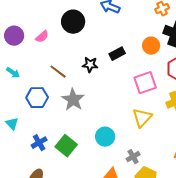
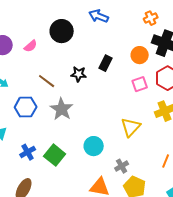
black rectangle: (117, 54) -> (106, 63), turned -35
pink square: (145, 83) -> (140, 84), moved, size x0.7

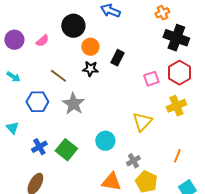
orange circle: (140, 55) -> (90, 47), moved

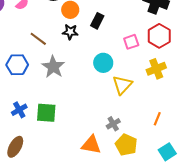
cyan circle: (105, 141) -> (103, 63), moved
green square: (66, 150) -> (46, 113), turned -35

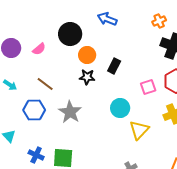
brown line: (38, 39) -> (45, 84), moved
blue cross: (19, 110) -> (36, 155), turned -35

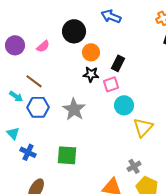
brown line: (45, 84) -> (34, 81), moved
cyan arrow: (10, 85) -> (16, 96), moved
pink square: (148, 87) -> (111, 84), moved
blue cross: (36, 155) -> (28, 152), moved

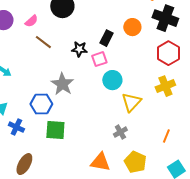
orange circle: (91, 52) -> (132, 27), moved
brown line: (34, 81) -> (43, 42), moved
blue hexagon: (38, 107) -> (41, 104), moved
gray cross: (134, 166) -> (120, 132), moved

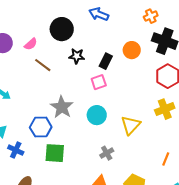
black star: (79, 49) -> (77, 56), moved
cyan circle: (112, 80) -> (97, 115), moved
gray cross: (120, 132) -> (107, 153), moved

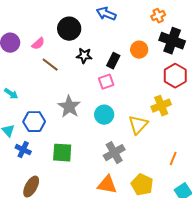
yellow cross: (165, 109) -> (161, 106), moved
blue hexagon: (41, 127) -> (34, 122), moved
gray cross: (107, 153) -> (114, 153), size x1.5

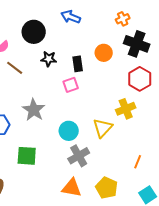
black rectangle: (113, 61) -> (78, 64), turned -35
cyan circle: (104, 115) -> (69, 131), moved

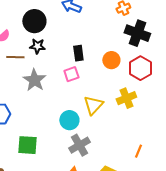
orange circle: (104, 53) -> (111, 60), moved
black star: (49, 59) -> (37, 46), moved
brown line: (15, 68) -> (15, 57), turned -36
gray star: (34, 110) -> (34, 80), moved
yellow triangle: (103, 128) -> (93, 105), moved

